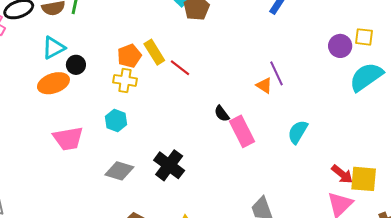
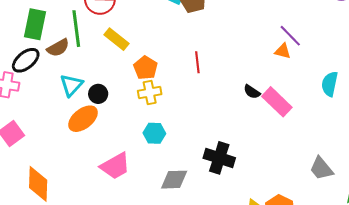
yellow rectangle: (154, 52) -> (116, 39), moved
red line: (180, 68) -> (197, 62), turned 65

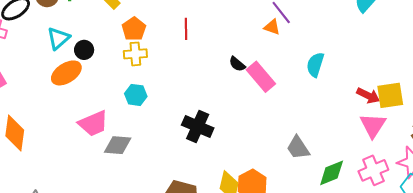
gray diamond: (174, 180) -> (118, 145), moved

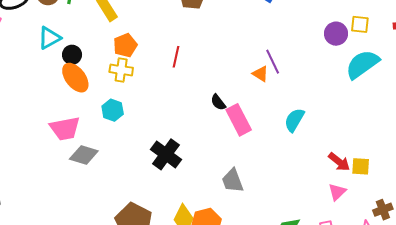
orange ellipse: (66, 73) -> (75, 78), moved, turned 72
yellow square: (390, 95) -> (361, 166), size x0.7
pink triangle: (373, 125) -> (337, 192), size x0.7
gray trapezoid: (298, 148) -> (233, 181), moved

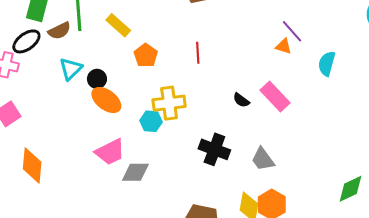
yellow cross: (121, 70) -> (169, 103), moved, size x1.4
black semicircle: (218, 102) -> (241, 100), moved
cyan semicircle: (294, 120) -> (327, 64), moved
gray trapezoid: (233, 181) -> (263, 159), moved

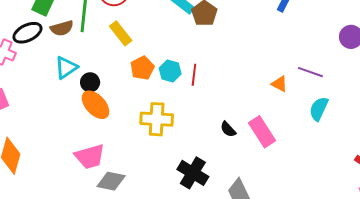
purple line: (292, 31) -> (310, 72), moved, turned -40
cyan hexagon: (151, 121) -> (170, 71), moved

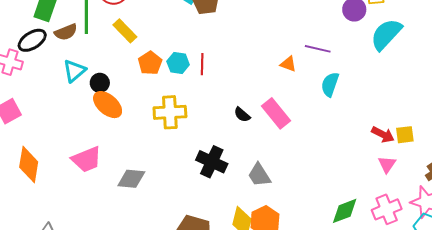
pink trapezoid: (90, 156) -> (87, 159), moved

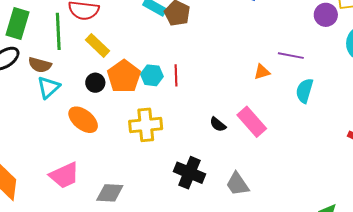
brown semicircle: (66, 32) -> (40, 65), moved, turned 40
orange pentagon: (150, 63) -> (124, 76), size x1.4
orange triangle: (288, 64) -> (262, 72), turned -36
black circle: (100, 83) -> (95, 83), moved

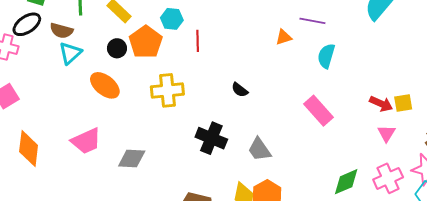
cyan hexagon: (152, 75) -> (172, 19), moved
pink rectangle: (252, 122) -> (319, 111), moved

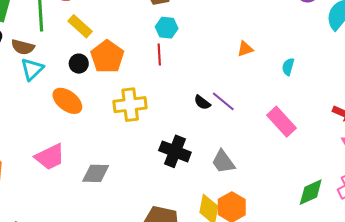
cyan hexagon: (172, 19) -> (167, 28), moved
purple line: (312, 21) -> (223, 101), moved, turned 30
cyan semicircle: (326, 56) -> (288, 67), size x0.7

